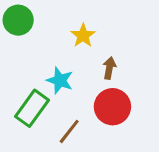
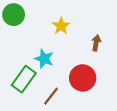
brown arrow: (109, 68) -> (96, 43), moved

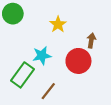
cyan star: (44, 59) -> (42, 56), turned -30
red circle: (83, 78) -> (78, 61), moved

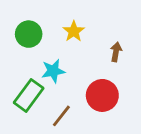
green circle: (13, 14) -> (29, 34), moved
red circle: (78, 61) -> (102, 95), moved

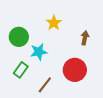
green circle: (29, 34) -> (19, 37), moved
green rectangle: (29, 95) -> (21, 70), size x0.7

